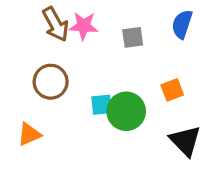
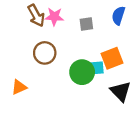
brown circle: (51, 82) -> (45, 53), moved
orange square: (172, 90) -> (112, 58), size x1.5
cyan square: (102, 105) -> (97, 68), moved

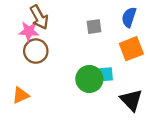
pink star: (54, 17) -> (29, 31), moved
brown circle: (45, 53) -> (36, 51), moved
orange square: (112, 58) -> (131, 49), moved

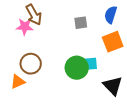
brown circle: (36, 51) -> (31, 64), moved

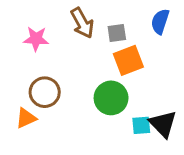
brown arrow: (34, 15) -> (82, 23), moved
orange square: (113, 42) -> (128, 60), moved
cyan square: (91, 64) -> (141, 125), moved

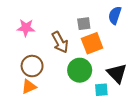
brown arrow: (82, 23) -> (60, 42), moved
orange triangle: (26, 118) -> (29, 87), moved
black triangle: (163, 124) -> (117, 73), moved

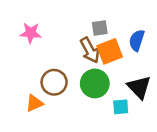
blue semicircle: (115, 15) -> (137, 40), moved
brown arrow: (60, 42) -> (90, 50), moved
brown circle: (32, 66) -> (54, 82), moved

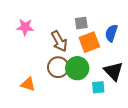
brown arrow: (90, 50) -> (59, 41), moved
brown circle: (54, 82) -> (58, 67), moved
orange triangle: (34, 103) -> (28, 84), turned 42

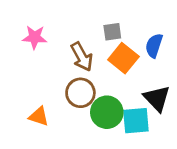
orange square: (89, 42) -> (123, 58), turned -30
green circle: (77, 68) -> (107, 112), moved
cyan square: (98, 87) -> (136, 121), size x1.5

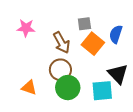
green circle: (107, 112) -> (68, 88), moved

